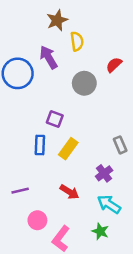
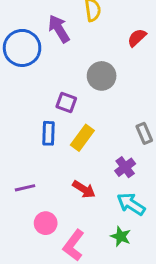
gray circle: (84, 83) -> (102, 76), moved

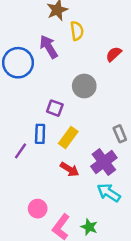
purple cross: (125, 167) -> (104, 162), size x1.5
purple line: (25, 188) -> (20, 151), moved, turned -42
red arrow: (84, 189) -> (70, 169), moved
green star: (121, 236) -> (89, 227), moved

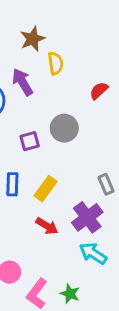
purple square: (55, 108) -> (30, 141), moved, turned -35

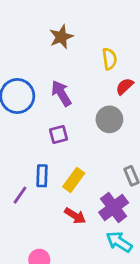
yellow semicircle: (56, 63) -> (109, 59), moved
purple arrow: (22, 82) -> (61, 93), moved
gray circle: (64, 128) -> (109, 119), moved

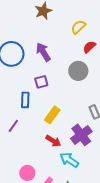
yellow semicircle: (109, 59) -> (78, 27), turned -126
blue rectangle: (42, 176) -> (25, 100), moved
cyan arrow: (119, 242) -> (69, 160), moved

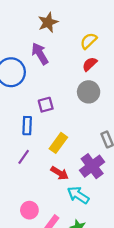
red semicircle: (89, 47) -> (90, 64), moved
purple arrow: (43, 52) -> (40, 54), moved
purple line: (13, 126) -> (24, 157), moved

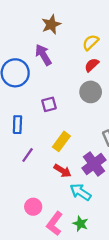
blue rectangle: (27, 126) -> (17, 125), moved

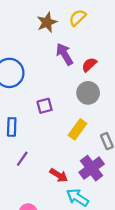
yellow semicircle: (91, 42) -> (77, 18), moved
purple arrow: (43, 55) -> (65, 54), moved
yellow rectangle: (61, 141) -> (77, 129), moved

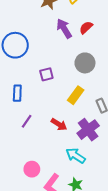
red semicircle: (89, 65) -> (86, 28), moved
red arrow: (59, 175) -> (59, 124), moved

